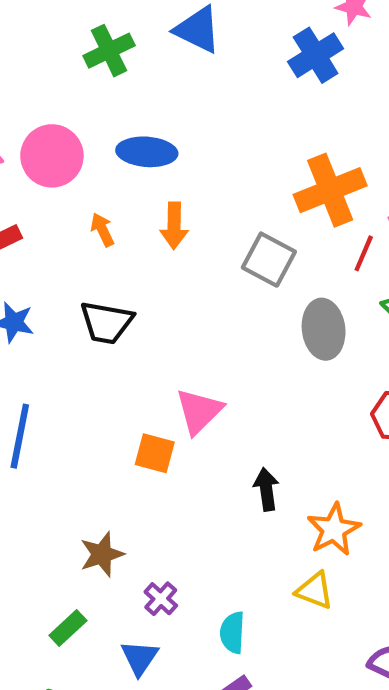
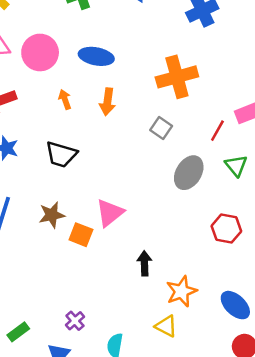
orange cross: (330, 190) -> (177, 77), moved
gray square: (269, 260) -> (161, 128), size x0.7
gray ellipse: (324, 329) -> (189, 173), turned 32
brown star: (102, 554) -> (52, 215), moved

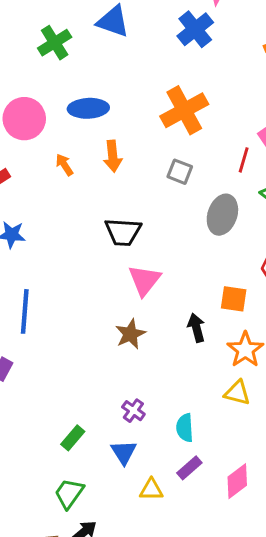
black trapezoid: (61, 154) -> (123, 232), moved
brown star: (52, 215) -> (130, 334), moved
orange square: (81, 235) -> (234, 299), moved

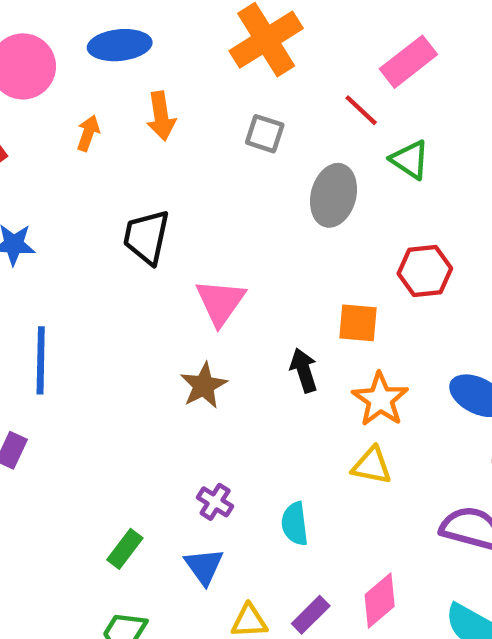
red line: (244, 160) -> (361, 110), turned -60
orange arrow: (64, 165) -> (88, 133), turned 55
black trapezoid: (123, 232) -> (146, 237), moved, turned 102
purple rectangle: (189, 468) -> (311, 615), moved

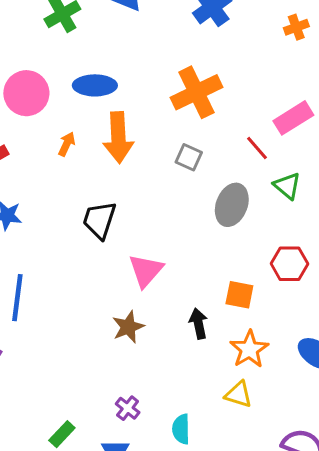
orange arrow: (161, 116) -> (118, 137), size x1.5

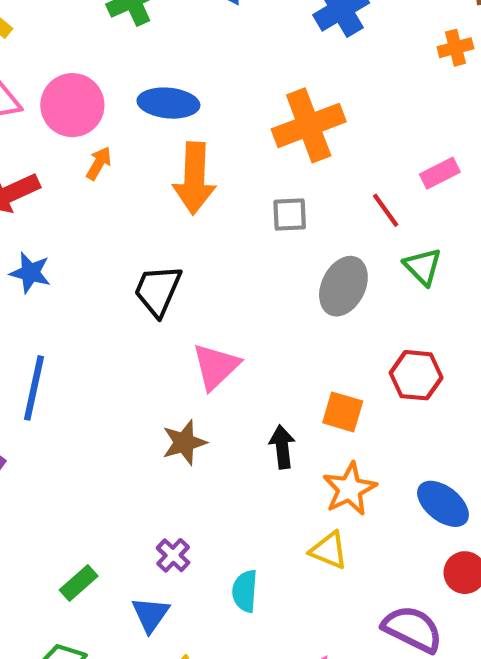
pink rectangle: (293, 118) -> (440, 173), size x0.7
orange arrow: (67, 144) -> (99, 163), moved
gray square: (189, 157) -> (290, 215), turned -32

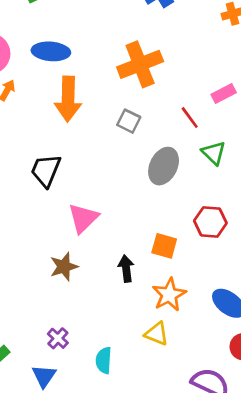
gray square: (290, 215) -> (129, 121), turned 30

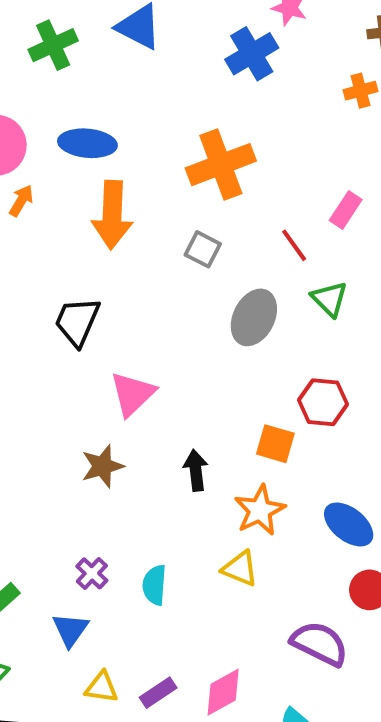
pink rectangle: (224, 94) -> (346, 210), turned -30
orange square: (164, 246) -> (275, 444), moved
cyan semicircle: (104, 360) -> (155, 585), moved

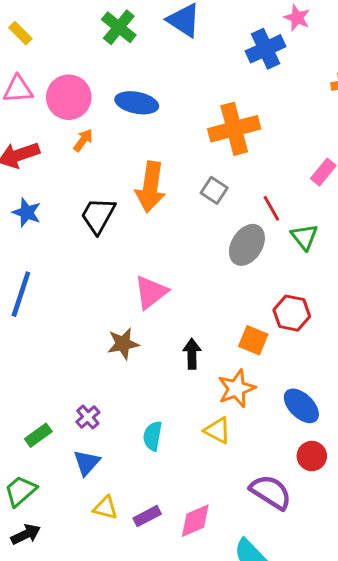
green cross: (53, 45) -> (119, 27), turned -32
orange arrow: (112, 215) -> (151, 187), moved
red line: (294, 245) -> (271, 208), moved
black trapezoid: (77, 322) -> (98, 215), moved
purple cross: (92, 573) -> (88, 417), moved

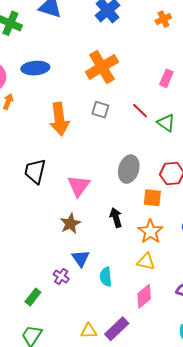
black trapezoid: (98, 215) -> (35, 171), moved
gray ellipse: (247, 245) -> (129, 169), moved
blue triangle: (87, 463) -> (81, 258), moved
purple rectangle: (147, 516) -> (117, 329), size x1.4
pink diamond: (195, 521) -> (144, 296), moved

